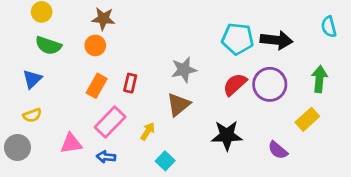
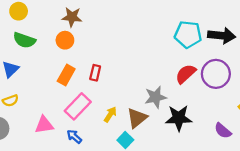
gray star: (184, 70) -> (156, 97), moved
brown triangle: (178, 105) -> (137, 118), moved
blue arrow: (106, 157) -> (74, 137), turned 35

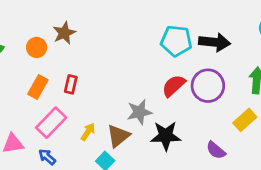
brown star: (72, 17) -> (64, 33), moved, turned -30

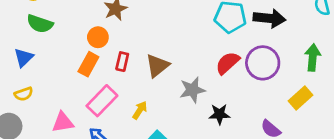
orange circle: (37, 47) -> (98, 37), moved
brown triangle: (118, 136) -> (157, 66), moved
black star: (166, 136) -> (219, 114), size x0.7

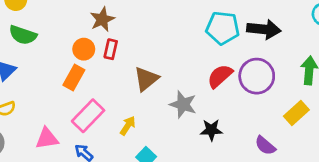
red rectangle: (122, 62) -> (111, 49), moved
gray star: (192, 90) -> (183, 104), turned 30

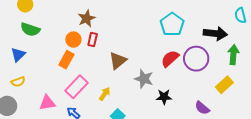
cyan pentagon: (223, 28) -> (172, 24), turned 30
black arrow: (264, 29) -> (215, 33), moved

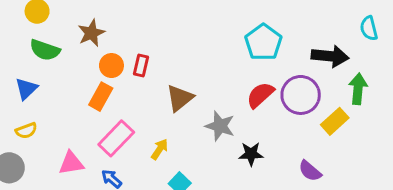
brown star: (87, 18) -> (91, 33), moved
yellow rectangle: (224, 85) -> (335, 121), moved

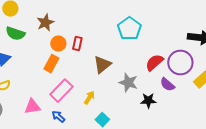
cyan pentagon: (263, 42) -> (129, 29), moved
purple semicircle: (310, 171) -> (167, 85), moved

